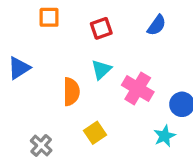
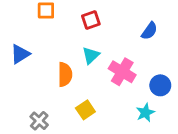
blue semicircle: (157, 25) -> (149, 31), moved

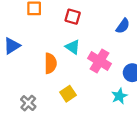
red square: (91, 20) -> (73, 17), turned 35
cyan triangle: (91, 55) -> (73, 47), turned -42

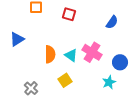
cyan triangle: (73, 47) -> (71, 55), moved

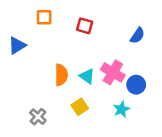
blue triangle: (17, 39) -> (17, 45), moved
blue circle: (120, 62) -> (136, 85), moved
cyan star: (109, 82) -> (121, 109), moved

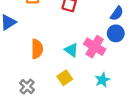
orange semicircle: (61, 75) -> (37, 49), moved
blue circle: (136, 85) -> (116, 33), moved

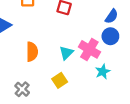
cyan triangle: (71, 50) -> (66, 53), turned 40
cyan star: (102, 80) -> (103, 72), moved

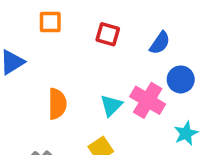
blue semicircle: (112, 16) -> (160, 43), moved
cyan star: (103, 72) -> (186, 133), moved

